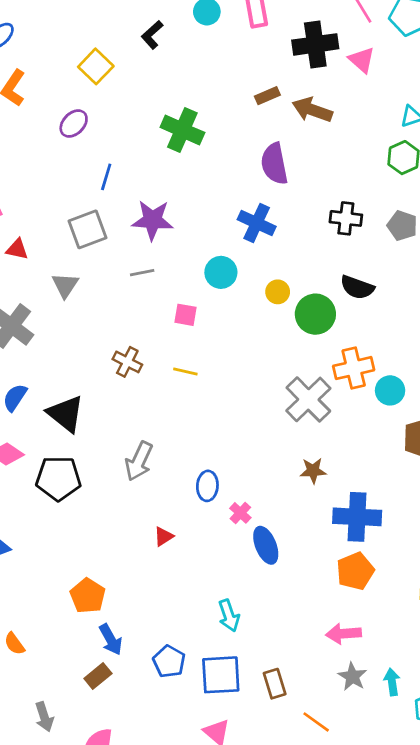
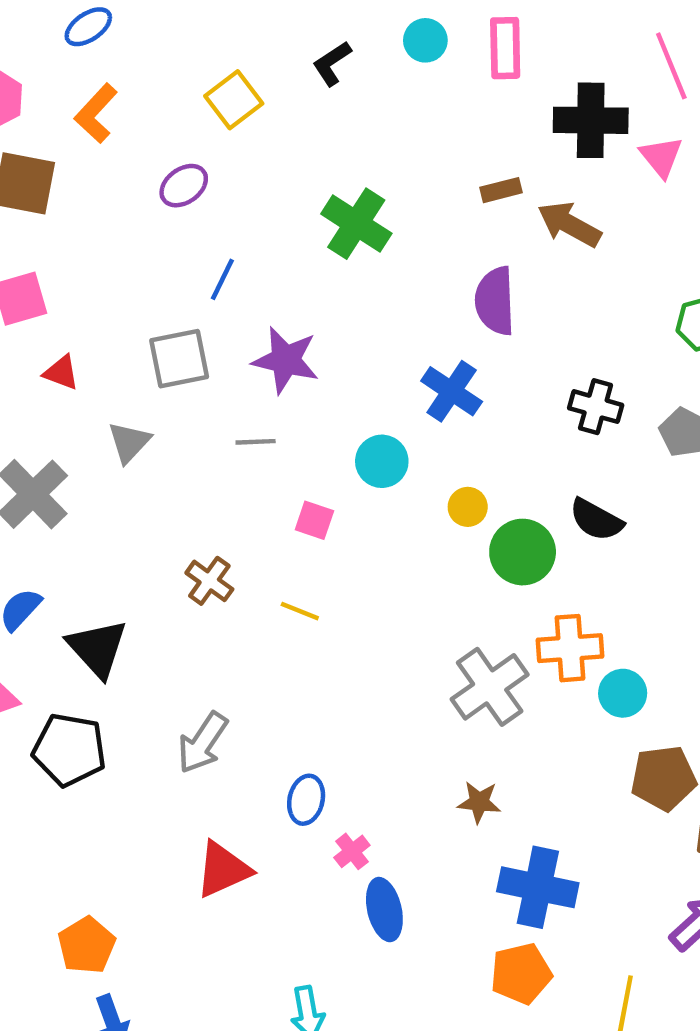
red triangle: (164, 536) -> (223, 870), size x1.8

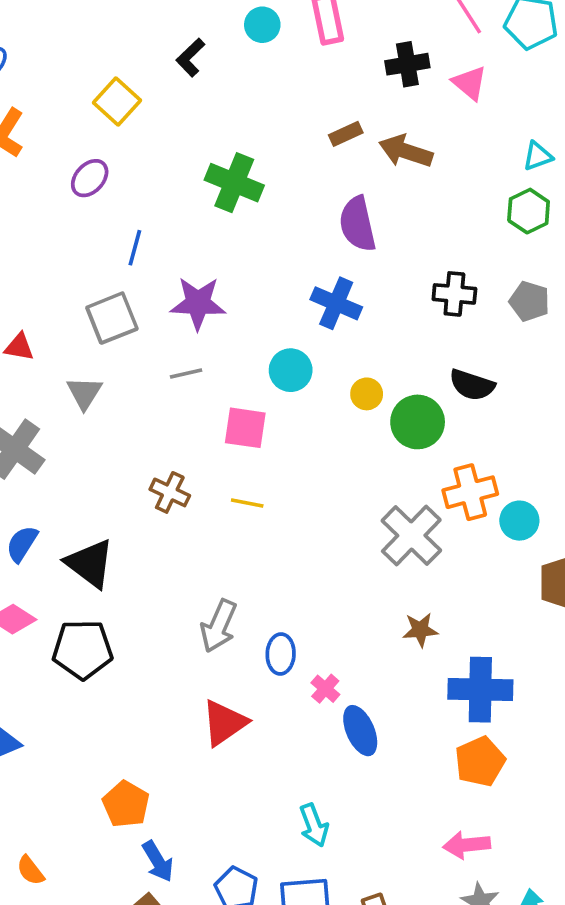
black cross: (591, 120) -> (407, 64), size x0.7
pink square: (314, 520) -> (245, 428), size x1.4
gray arrow: (203, 743) -> (219, 626), moved

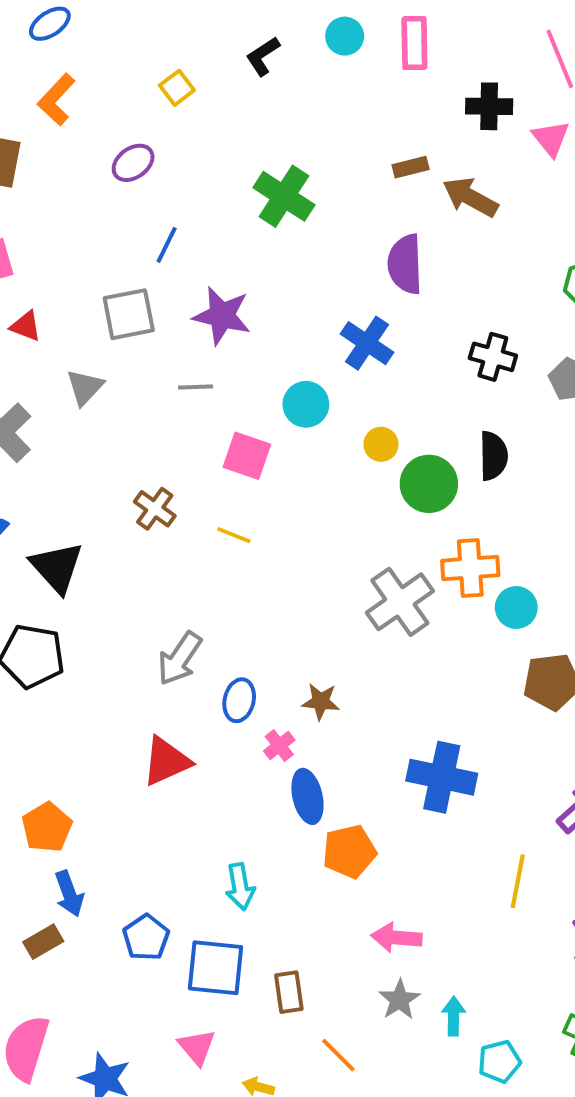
yellow square: (117, 101) -> (177, 88), size x0.7
black semicircle: (472, 385) -> (493, 456), turned -120
brown star: (420, 630) -> (321, 702), moved
orange pentagon: (480, 762) -> (349, 851), moved

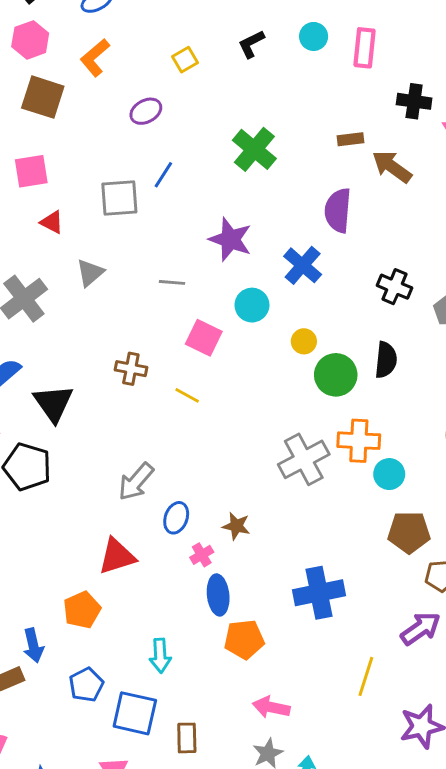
gray square: (129, 314) -> (119, 198), moved
purple star: (222, 316) -> (230, 239), moved
brown cross: (155, 509) -> (131, 369), turned -32
blue cross: (442, 777) -> (319, 593), turned -30
orange pentagon: (47, 827) -> (82, 610), moved

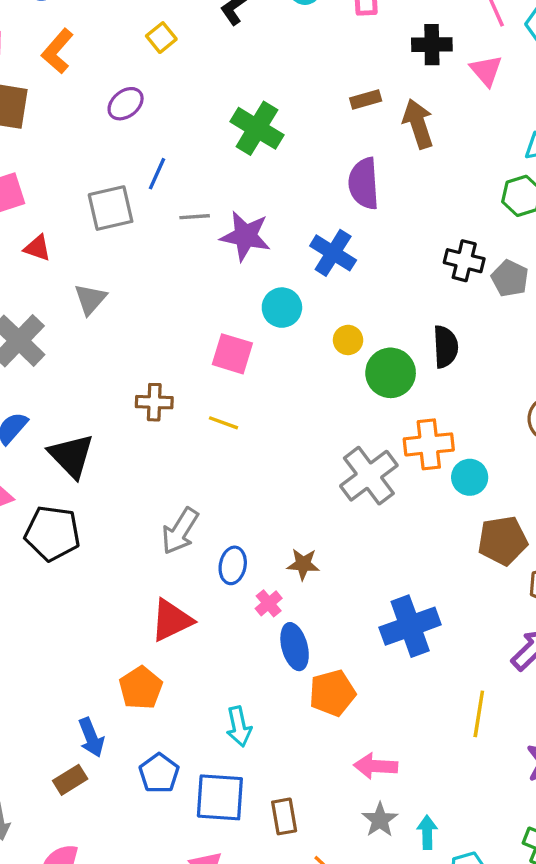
brown arrow: (392, 167) -> (418, 124), turned 45
gray line: (172, 282) -> (195, 217), moved
black cross: (394, 287) -> (464, 261), moved

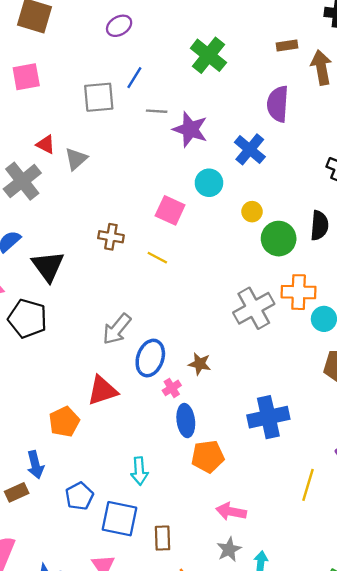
red triangle: (37, 248) -> (46, 145), moved
blue ellipse: (233, 565) -> (150, 358), size x1.4
orange pentagon: (141, 688) -> (64, 422), moved

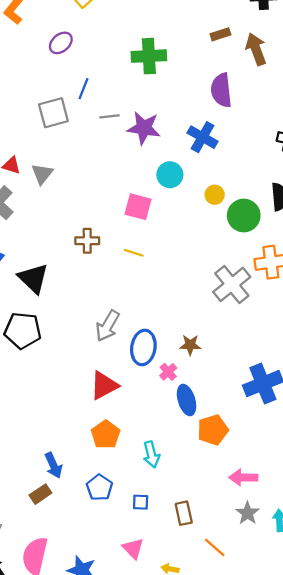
green cross: (208, 55) -> (149, 56), turned -32
orange pentagon: (64, 422) -> (106, 435), moved
blue square: (119, 519) -> (141, 502), size x0.5

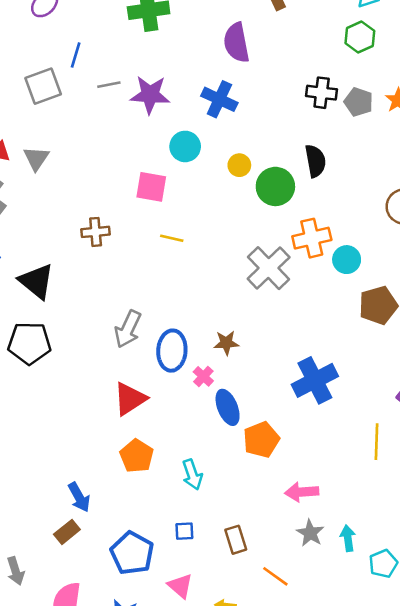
yellow line: (134, 253) -> (172, 238), moved
blue pentagon: (99, 488) -> (132, 553), moved, size x1.4

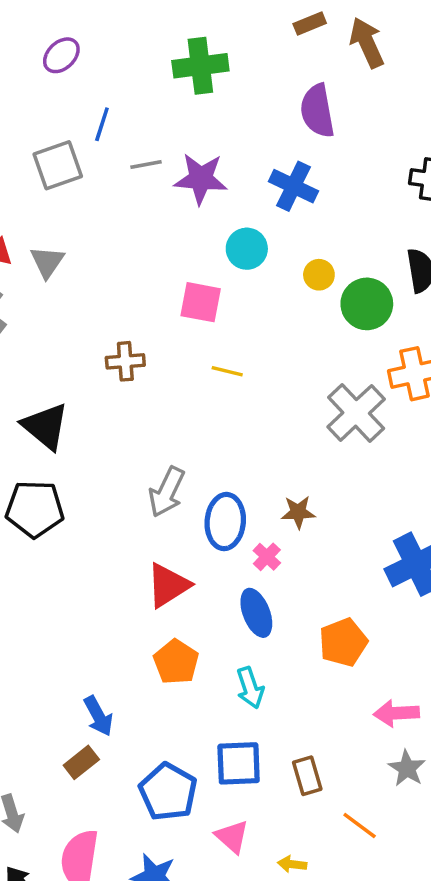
blue ellipse: (228, 407) -> (256, 613), moved
blue square: (184, 531) -> (239, 763), size x1.8

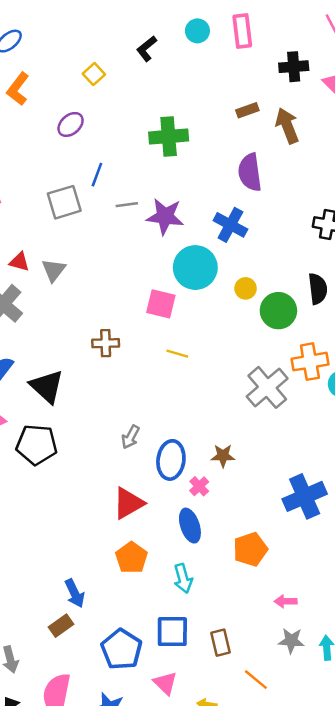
cyan circle: (247, 249) -> (195, 268), size x1.5
gray arrow: (167, 492) -> (131, 437), size x0.7
pink arrow: (396, 713) -> (286, 601), size x0.7
gray star: (407, 768) -> (291, 641), turned -30

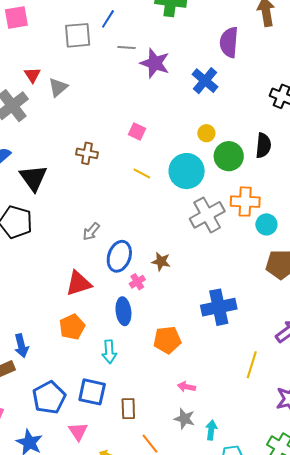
red triangle: (19, 262) -> (32, 75), turned 30
cyan circle: (195, 268) -> (187, 171), moved
pink square: (161, 304) -> (137, 132), size x0.7

